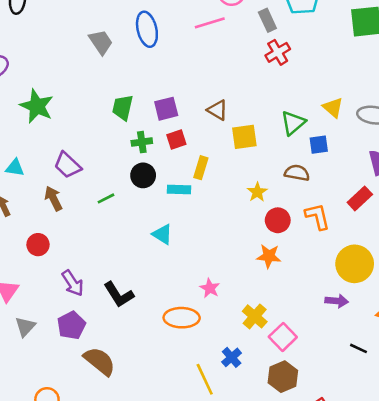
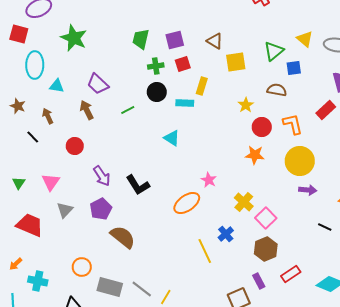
yellow circle: (355, 264) -> (300, 161), moved
orange ellipse: (182, 318) -> (187, 203), turned -36

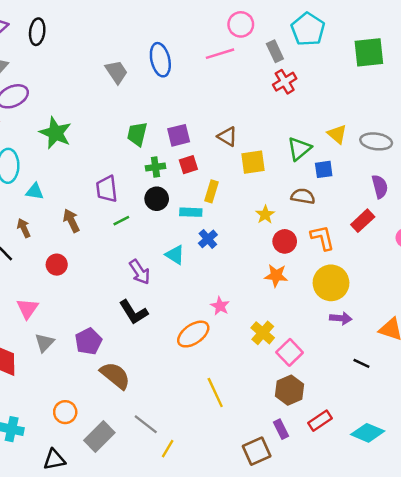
purple trapezoid: (98, 84) -> (107, 189), moved, turned 40
purple arrow: (102, 176) -> (140, 272), moved
blue cross: (226, 234) -> (208, 239), moved
gray rectangle: (110, 287) -> (99, 436), turned -60
gray line: (142, 289) -> (146, 424), moved

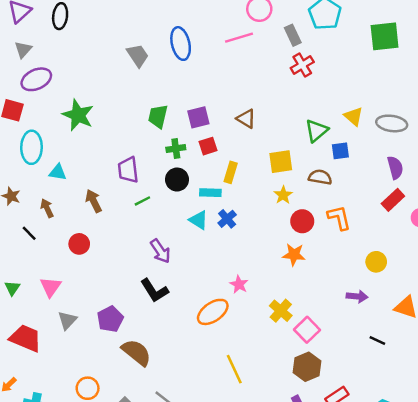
yellow square: (253, 162) -> (281, 162), moved
red rectangle: (363, 221) -> (393, 200), moved
cyan triangle: (175, 255) -> (198, 220), moved
yellow circle: (331, 283) -> (376, 262), moved, size x0.6

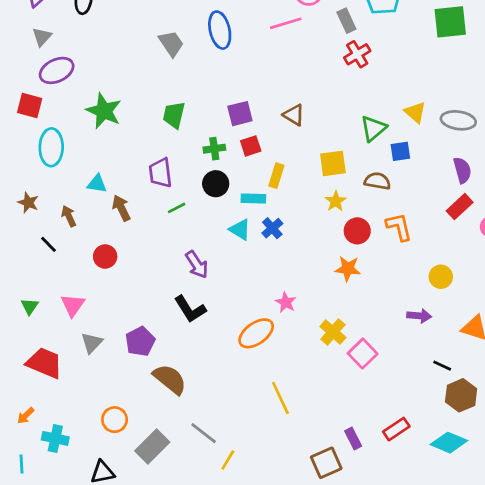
green trapezoid: (158, 116) -> (174, 115), moved
cyan triangle: (58, 172) -> (97, 184), moved
brown hexagon: (307, 367) -> (461, 395), moved

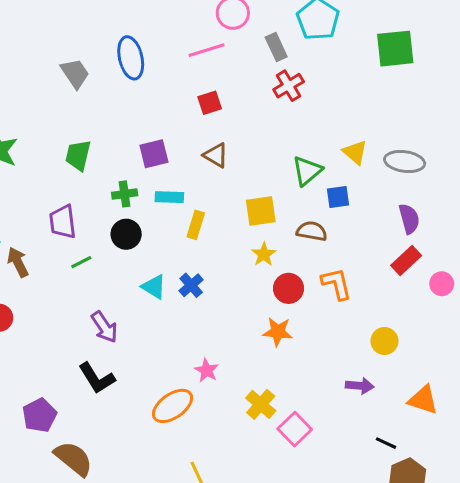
red square: (251, 146) -> (210, 103), moved
cyan rectangle: (253, 199) -> (169, 197), moved

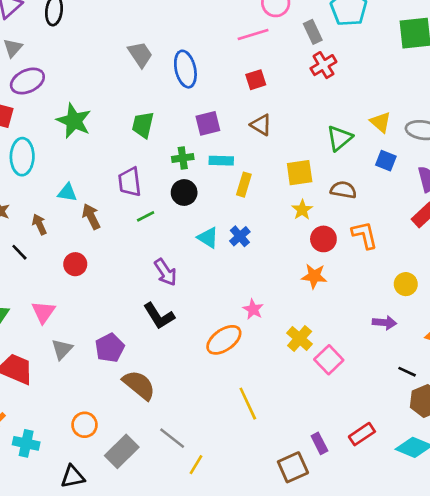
blue ellipse: (131, 58) -> (185, 69), moved
blue square: (338, 197) -> (386, 161), moved, turned 30

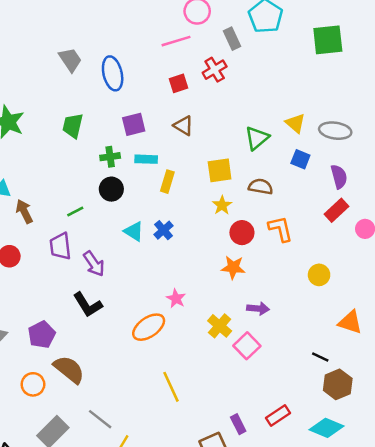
red cross: (323, 65) -> (215, 70), moved
purple trapezoid: (130, 182) -> (60, 246), moved
purple arrow: (385, 323) -> (258, 308), moved
orange circle: (85, 425) -> (33, 384), moved

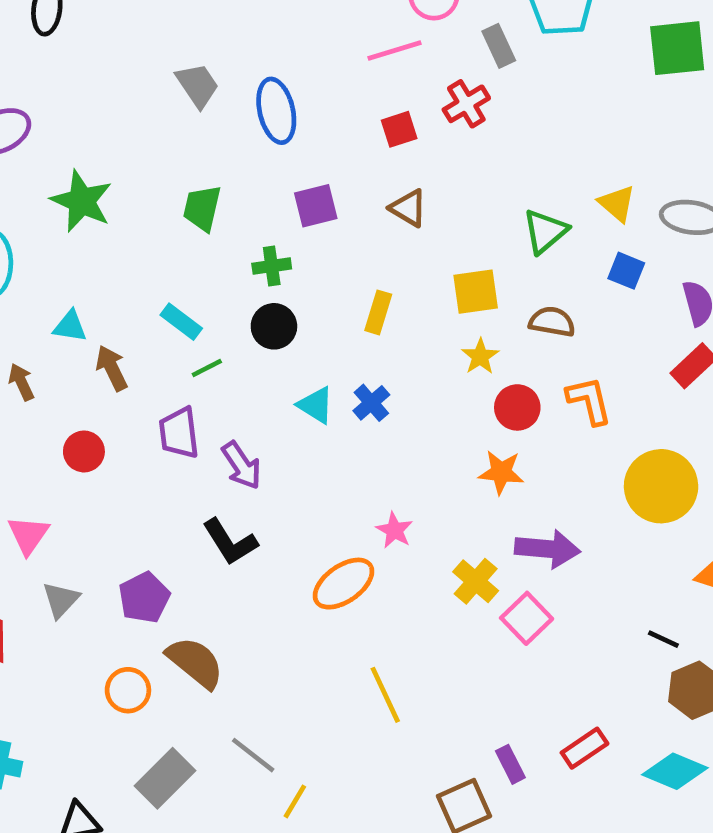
cyan rectangle: (146, 159) -> (181, 322), moved, turned 35
yellow circle: (319, 275) -> (661, 486), size x1.8
purple arrow: (258, 308) -> (547, 549), size x1.5

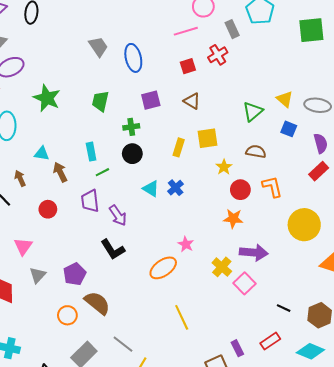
yellow square: (476, 292) -> (207, 138), moved
cyan rectangle: (181, 322) -> (91, 152), turned 42
black line: (663, 639) -> (284, 308), moved

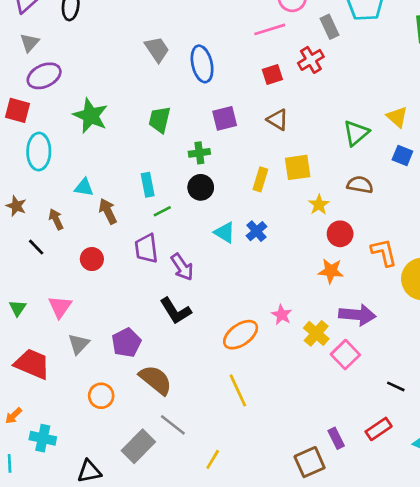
orange L-shape: (272, 187) -> (384, 252), moved
pink star: (186, 244) -> (282, 315), moved
orange circle: (67, 315) -> (101, 396), moved
yellow line: (182, 317) -> (238, 390), moved
gray line: (123, 344) -> (173, 425), moved

